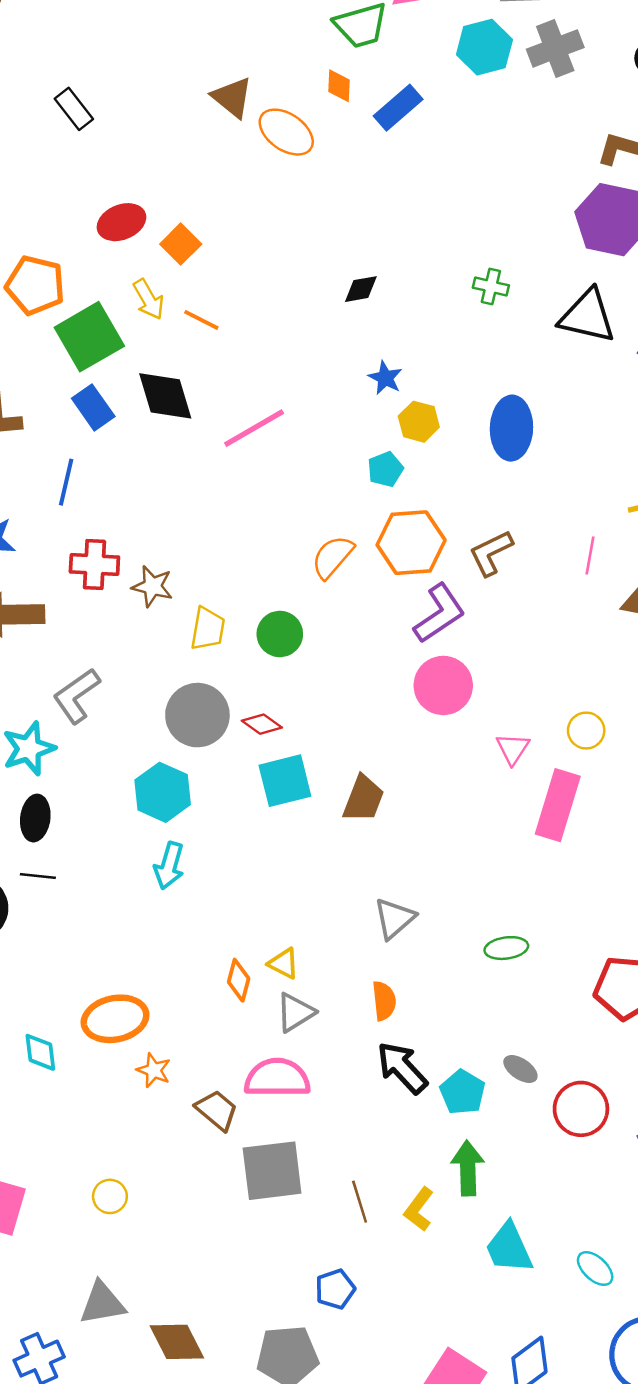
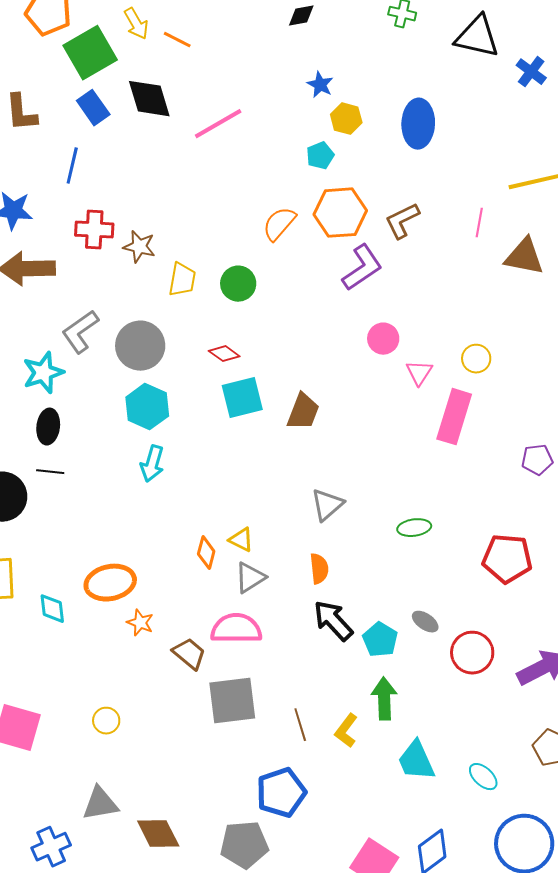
pink circle: (443, 685) -> (383, 339), moved, size x0.7
gray circle: (197, 715) -> (140, 346), moved
blue pentagon: (335, 1289) -> (281, 793), size x1.6

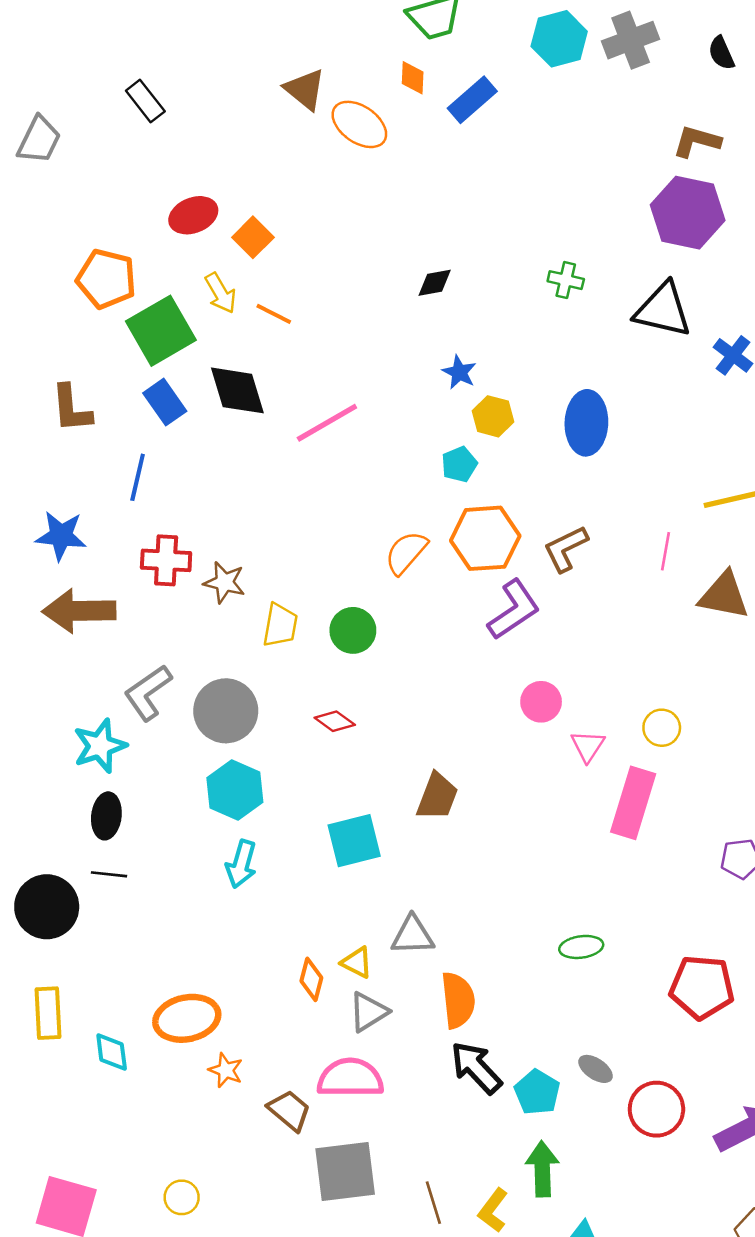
cyan square: (242, 398) -> (354, 841), moved
gray triangle: (327, 505) -> (413, 935), moved, turned 39
orange semicircle: (319, 569) -> (458, 1000), size x1.4

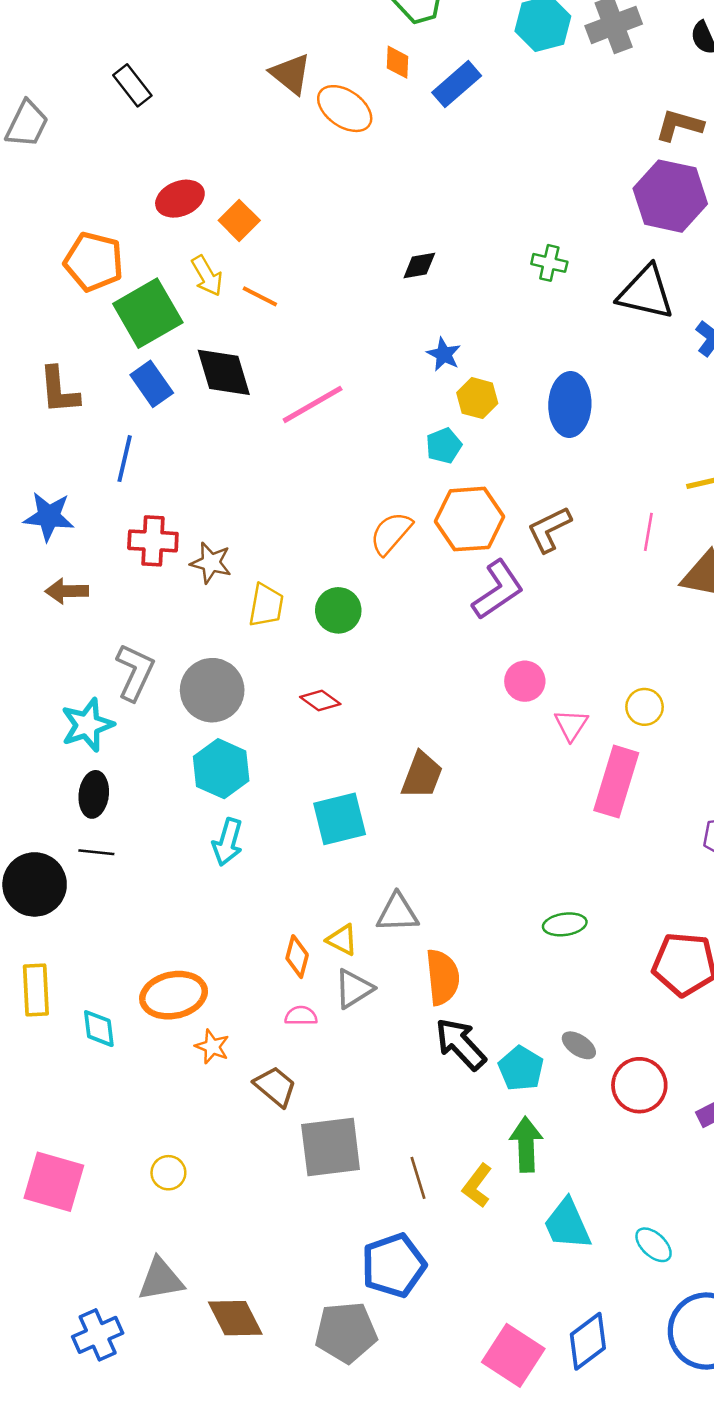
brown arrow: (79, 611) -> (67, 591), size x0.6
gray L-shape: (148, 693) -> (135, 672), turned 150
pink semicircle: (350, 1078) -> (301, 1016), moved, size x0.5

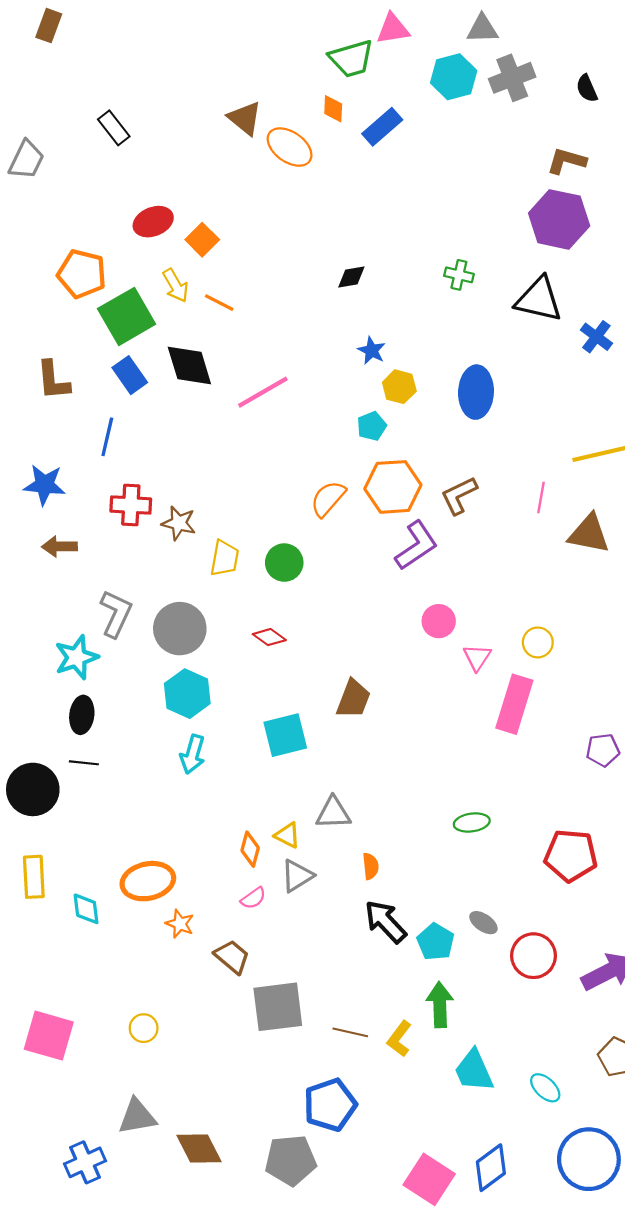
orange semicircle: (442, 977) -> (371, 866), size x0.6
pink semicircle: (301, 1016) -> (253, 898), turned 145
brown line: (418, 1178) -> (350, 1032), turned -60

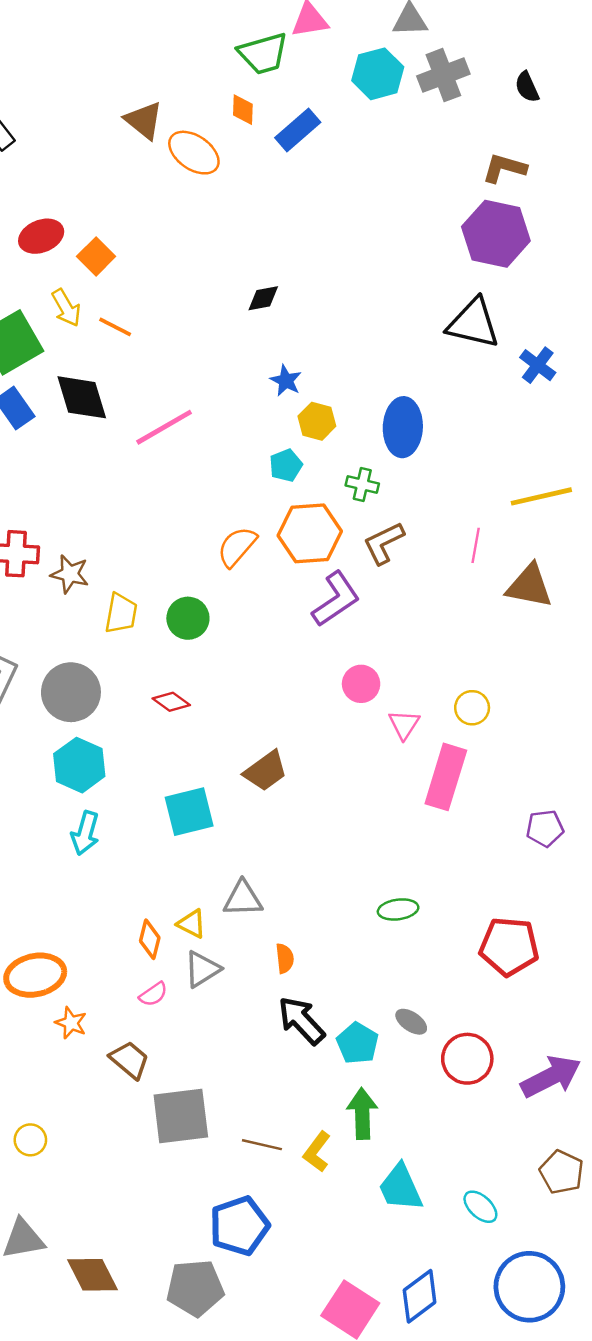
green cross: (459, 275) -> (362, 484), moved
brown trapezoid: (353, 699) -> (266, 771), turned 33

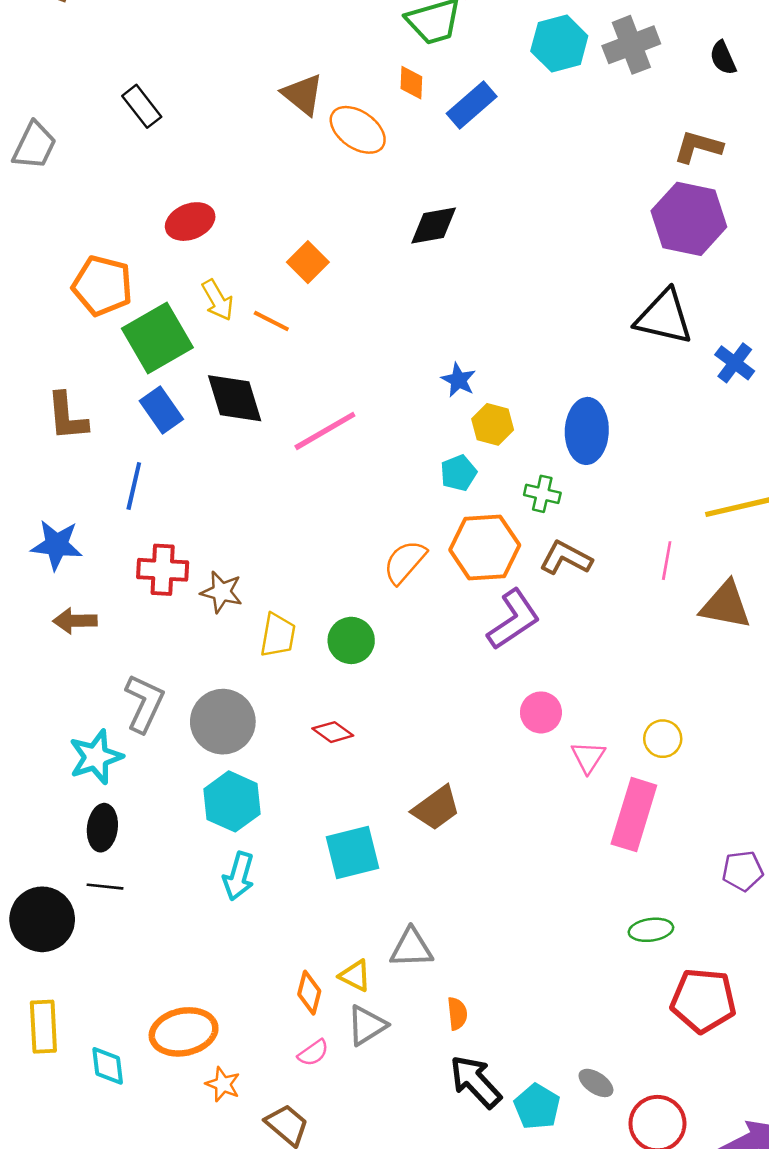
orange square: (96, 256) -> (308, 262), moved
black diamond: (263, 298) -> (434, 225), moved, size x1.4
brown L-shape: (384, 543) -> (566, 558), turned 54
green ellipse: (398, 909) -> (651, 930), moved

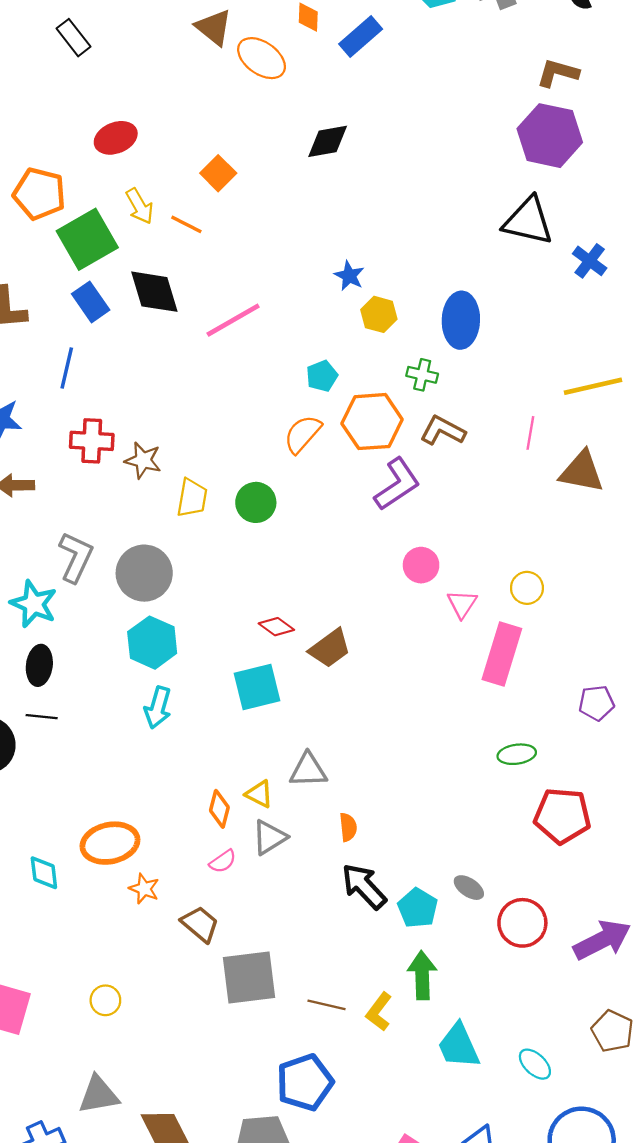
cyan pentagon: (458, 473) -> (322, 376), moved
red diamond: (333, 732) -> (276, 627), moved
cyan star: (96, 757) -> (34, 604), turned -30

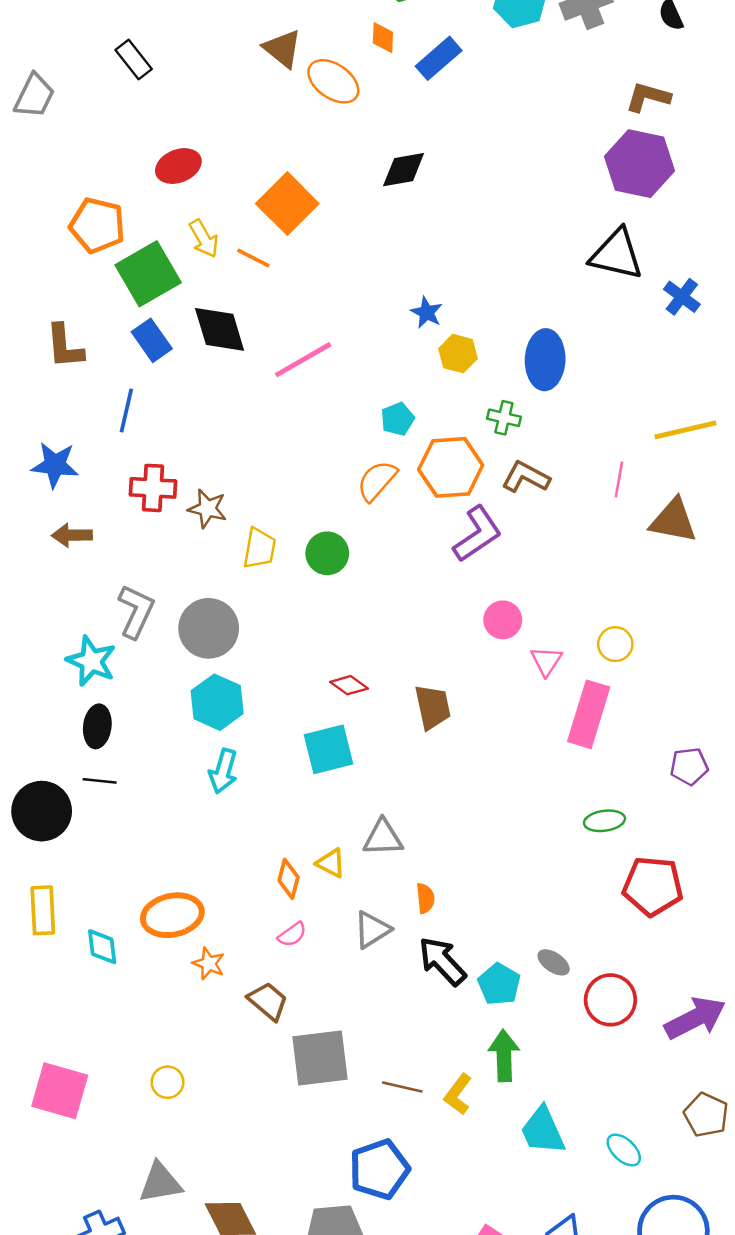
orange square: (218, 173) -> (287, 204), size x1.6
brown trapezoid: (330, 648) -> (433, 707), moved, turned -66
gray triangle: (269, 837) -> (372, 930), moved

